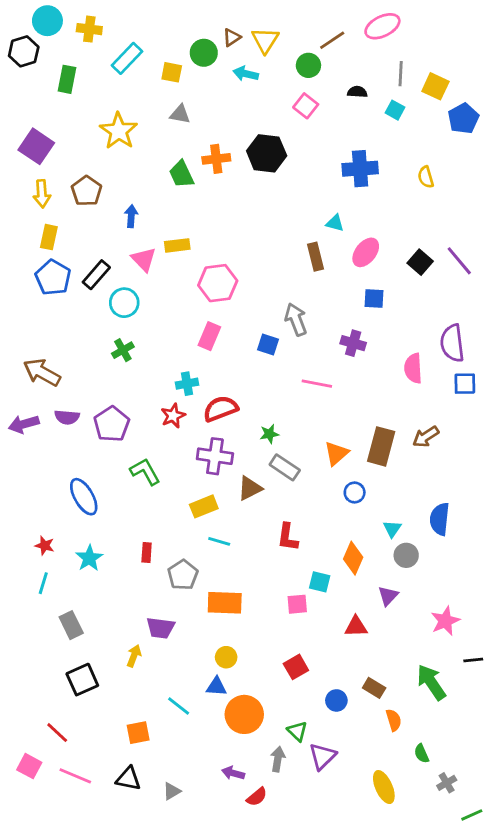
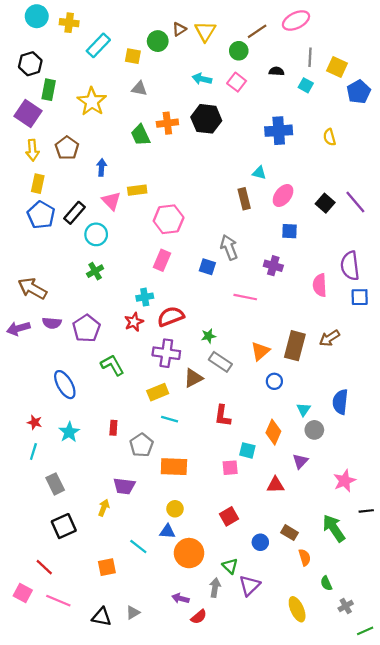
black hexagon: (24, 51) -> (30, 64), moved
cyan arrow: (246, 74) -> (202, 79), moved
green rectangle: (67, 79) -> (49, 90), moved
black triangle: (128, 779) -> (102, 617), moved

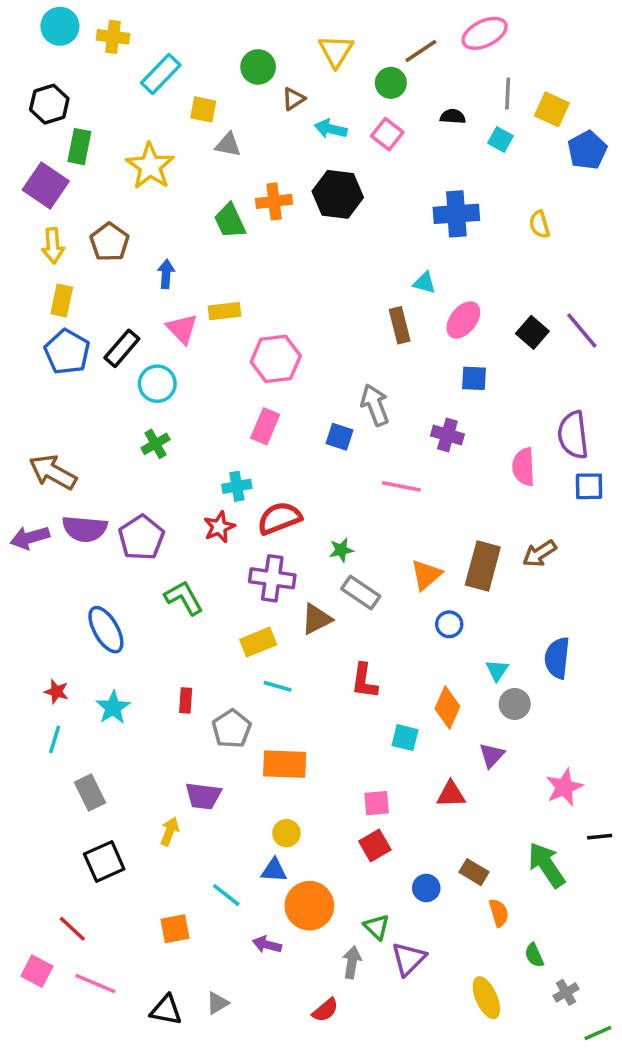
brown triangle: (179, 29) -> (293, 99), moved
yellow square: (133, 56) -> (203, 109), moved
purple semicircle: (52, 323) -> (85, 529), size x1.4
pink square: (230, 468) -> (377, 803), moved
purple arrow: (180, 598) -> (267, 945), moved

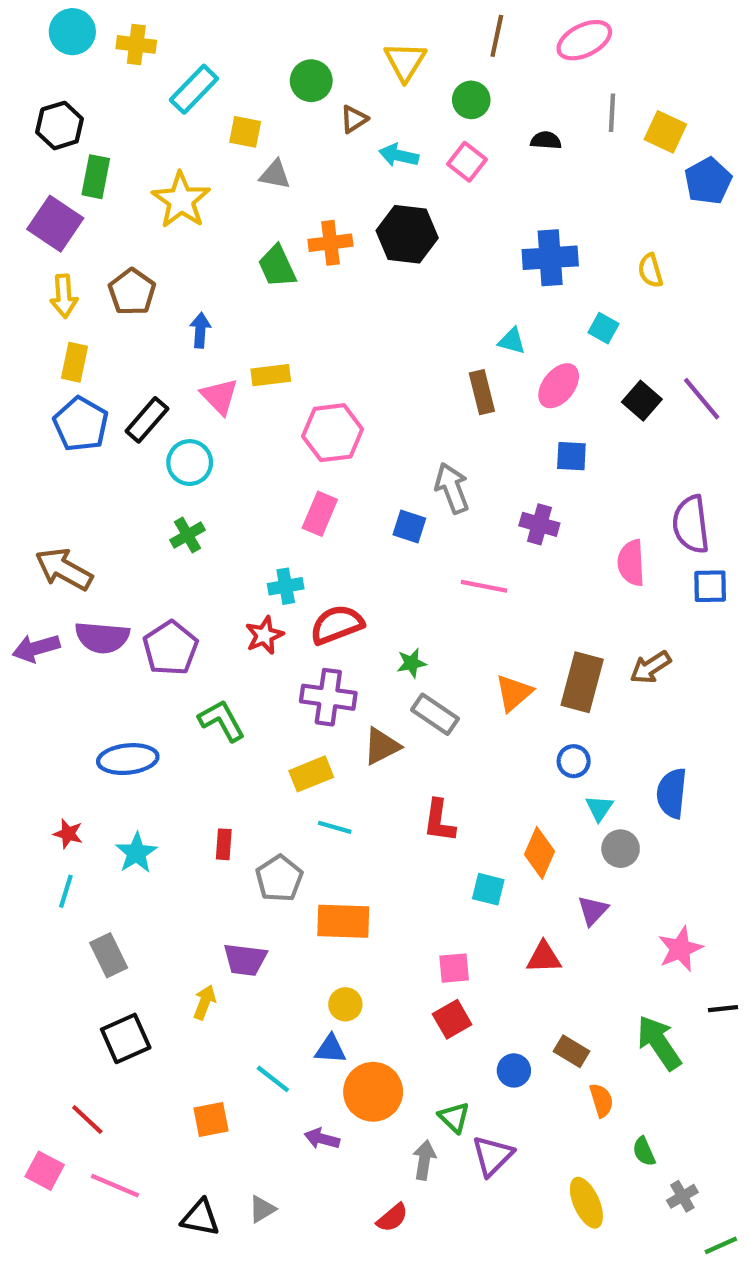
brown line: (421, 51) -> (497, 36), moved, turned -44
cyan square: (501, 139) -> (603, 328), moved
blue circle: (449, 624) -> (574, 761), moved
blue ellipse: (106, 630) -> (128, 759), turned -66

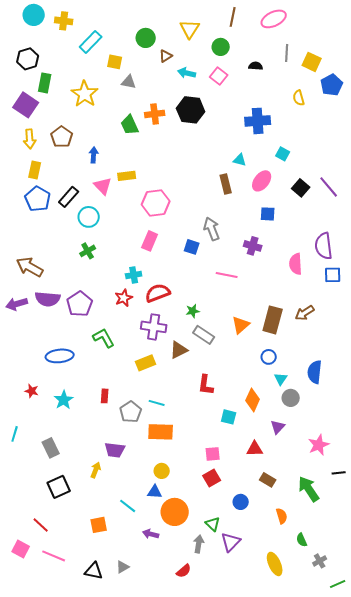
yellow semicircle: (650, 271) -> (299, 98), moved
cyan line: (335, 827) -> (157, 403), moved
cyan line: (66, 891) -> (15, 434), moved
brown rectangle: (571, 1051) -> (268, 480), moved

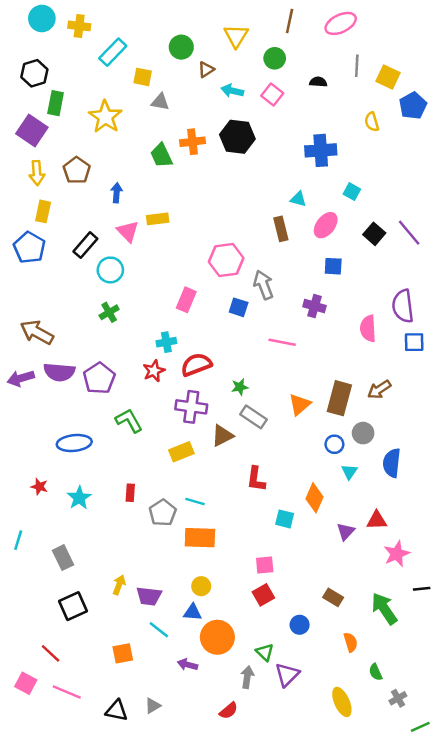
blue pentagon: (38, 199) -> (29, 248), moved
pink hexagon: (156, 203) -> (226, 260), moved
gray circle: (291, 398) -> (363, 433), moved
red triangle: (255, 449) -> (377, 520), moved
purple trapezoid: (115, 450) -> (149, 596), moved

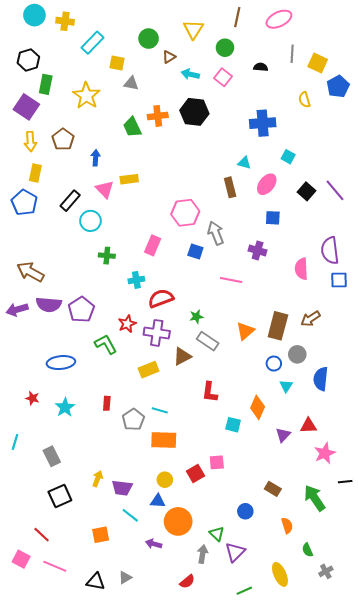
green cross: (109, 312) -> (107, 256), moved, turned 35
red star: (154, 371) -> (127, 324), moved
red square: (263, 595) -> (195, 474), moved
green line: (420, 727) -> (244, 591), moved

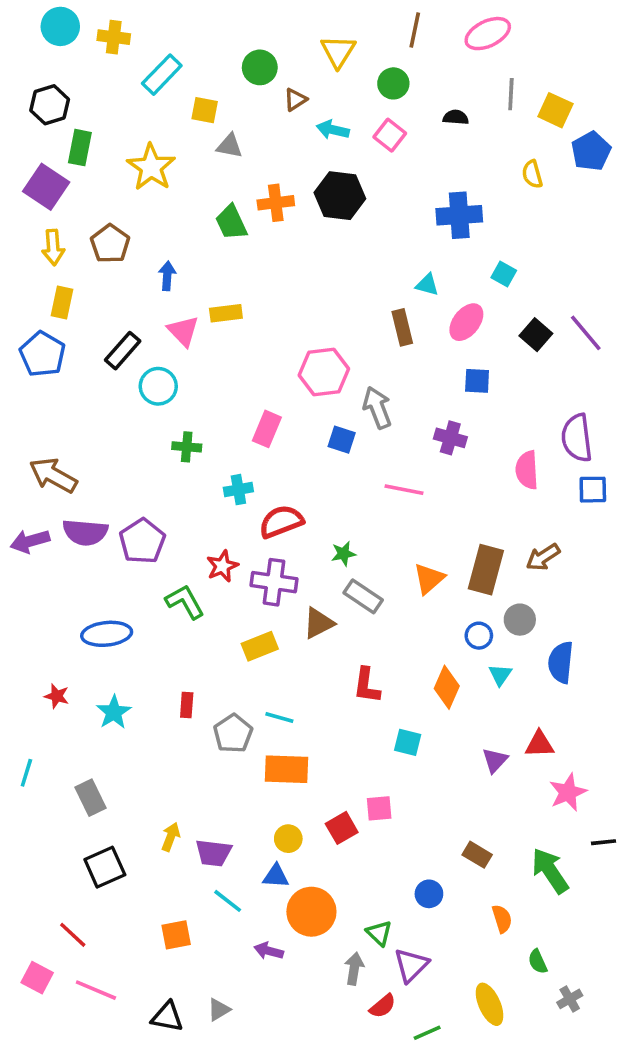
orange diamond: (258, 407) -> (447, 687), moved
red semicircle: (187, 582) -> (383, 1006), moved

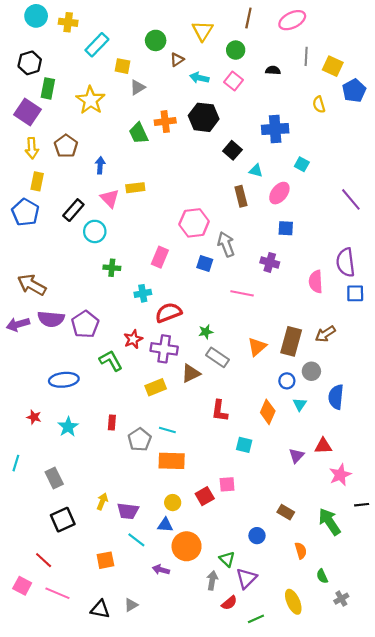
gray triangle: (229, 146) -> (137, 87), turned -42
black square: (536, 335) -> (232, 150), moved

